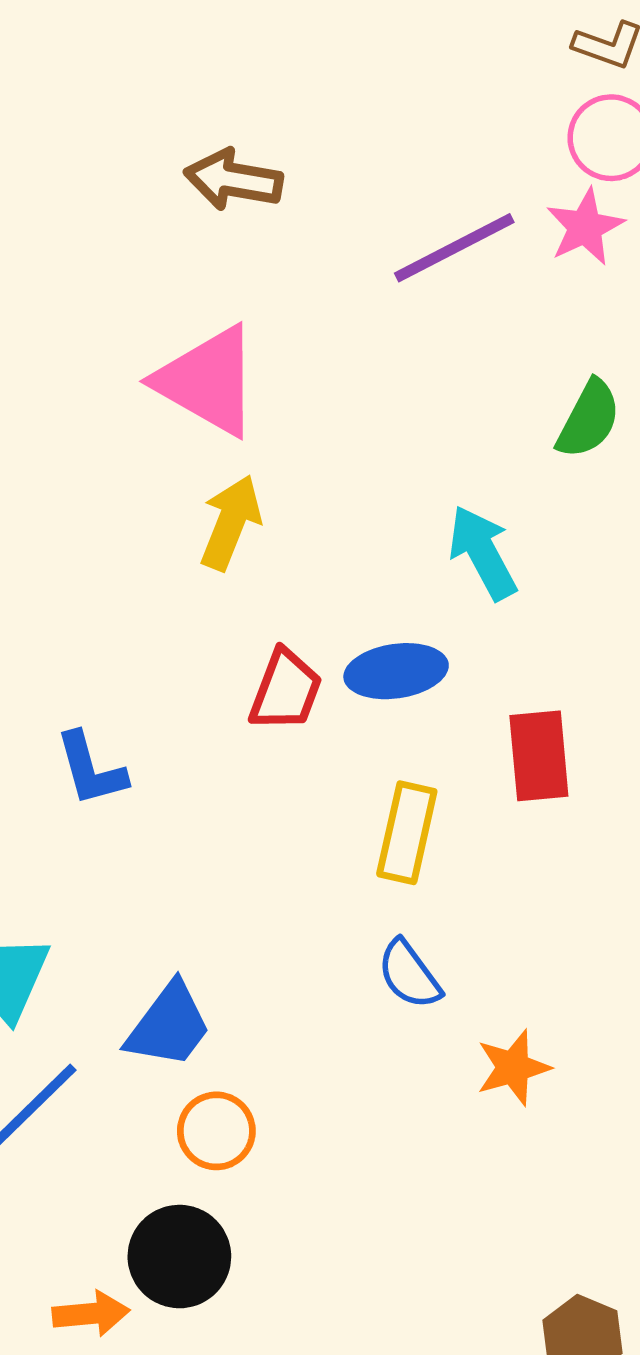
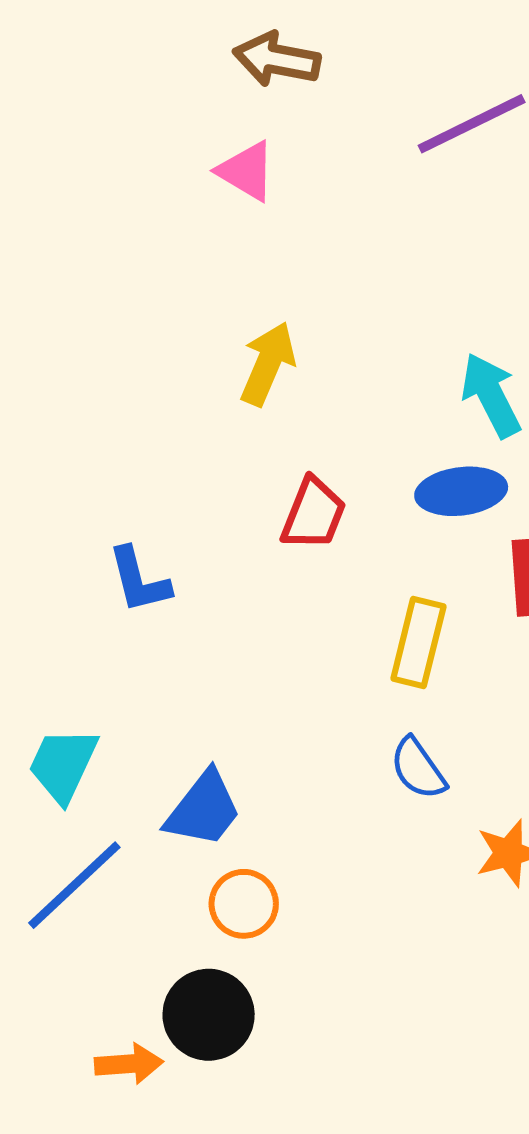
pink triangle: (208, 381) -> (246, 171), moved, size x0.6
blue ellipse: (396, 671) -> (461, 491), moved

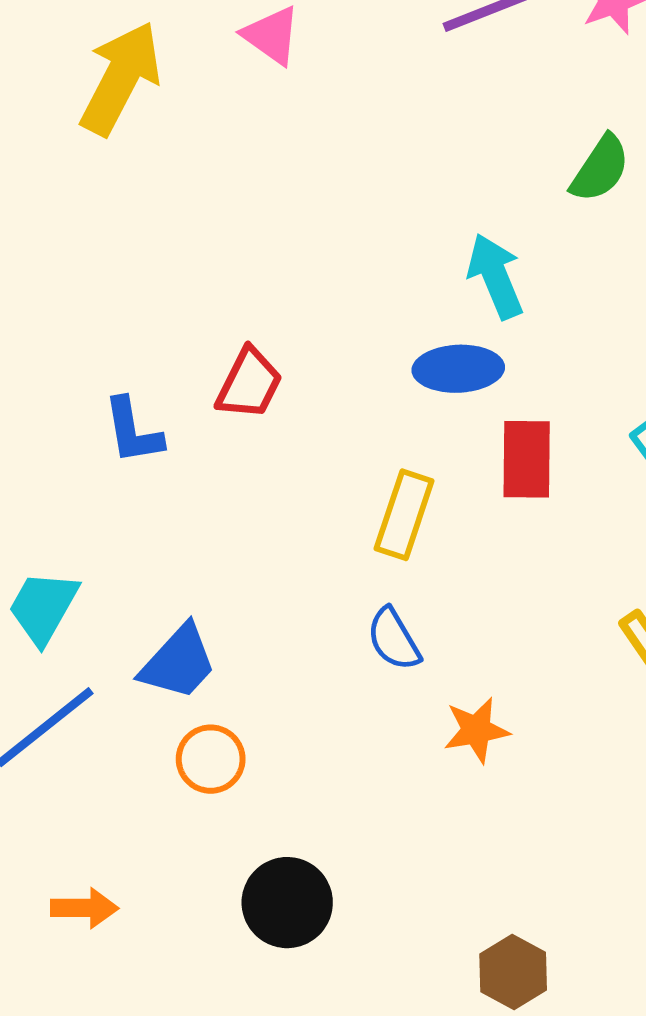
yellow arrow: (268, 364) -> (121, 78), moved, size x1.4
red trapezoid: (313, 514) -> (249, 384), moved
black circle: (209, 1015) -> (287, 903), moved

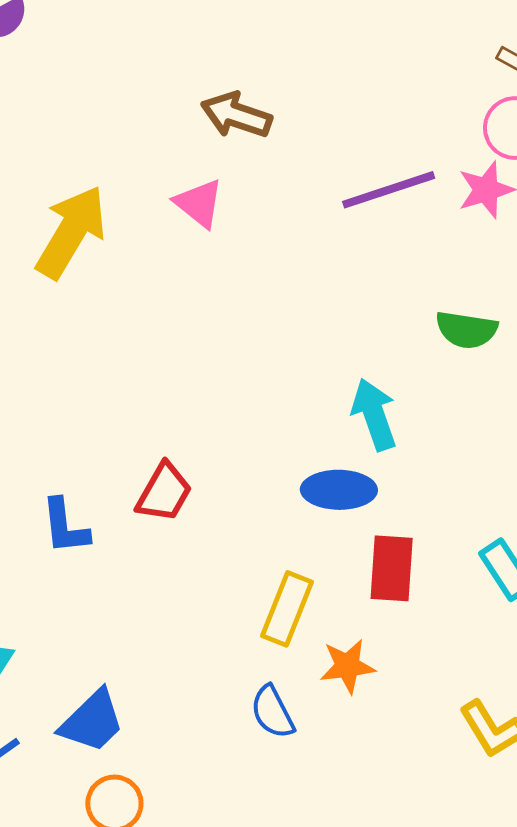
green semicircle: (600, 169) -> (466, 330), turned 62
orange star: (476, 730) -> (348, 666), moved

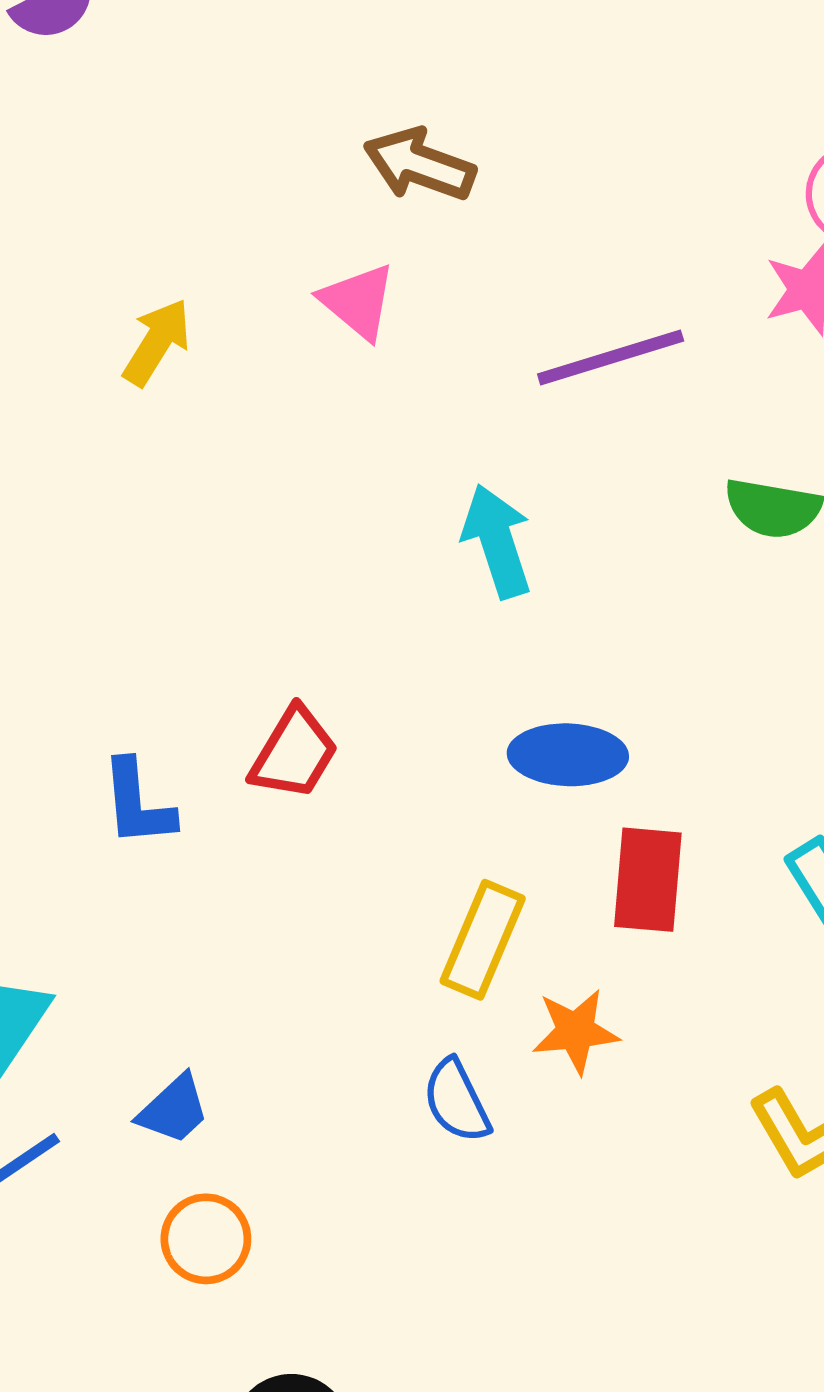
purple line: (389, 190) -> (611, 357), moved
yellow arrow: (71, 232) -> (157, 342), size x0.6
cyan arrow: (374, 414) -> (497, 541), moved
blue trapezoid: (92, 721) -> (174, 1109), size x0.7

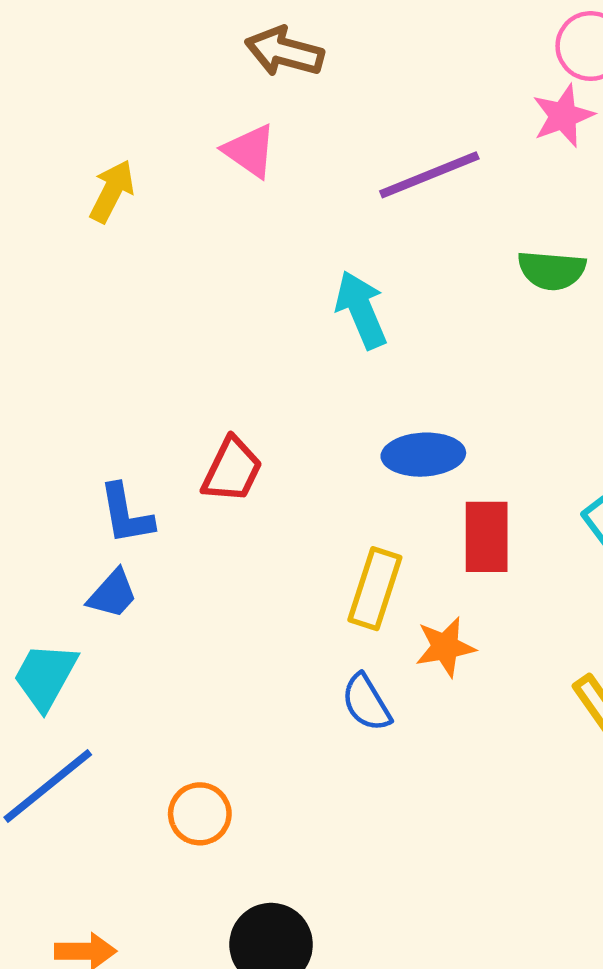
blue trapezoid: (174, 1109) -> (113, 594), moved

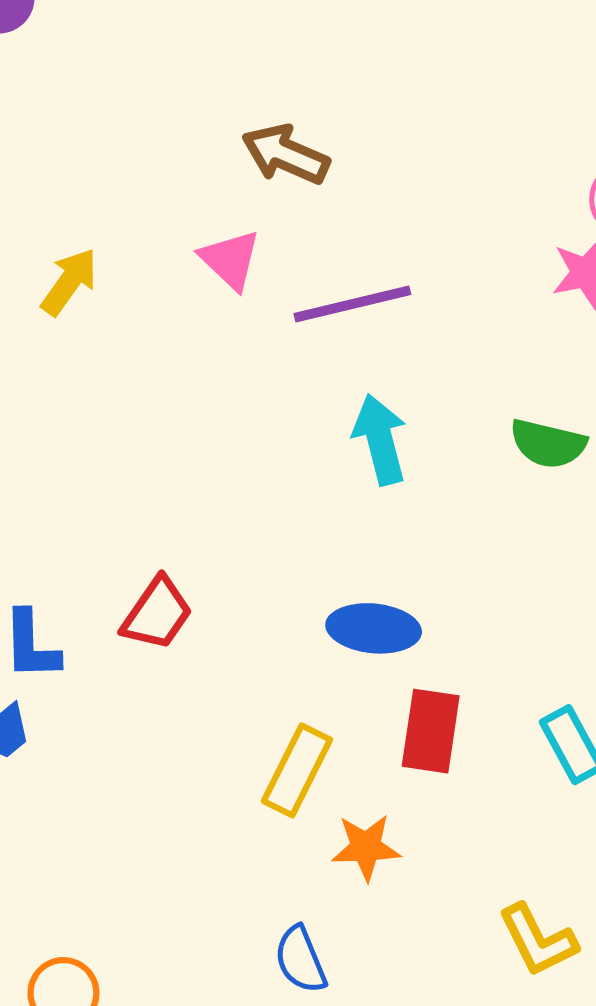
purple line: (429, 175) -> (352, 304), moved
cyan arrow: (361, 310) -> (380, 439), moved
blue semicircle: (366, 703) -> (301, 960), moved

